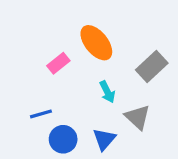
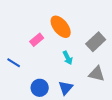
blue line: (41, 114) -> (14, 63), moved, turned 48
gray triangle: (137, 117) -> (97, 74), moved, turned -30

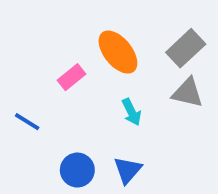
gray rectangle: (96, 42) -> (186, 48), moved
gray triangle: (97, 74) -> (188, 93), moved

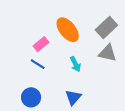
blue line: (27, 122) -> (38, 64), moved
blue circle: (77, 170) -> (31, 97), moved

